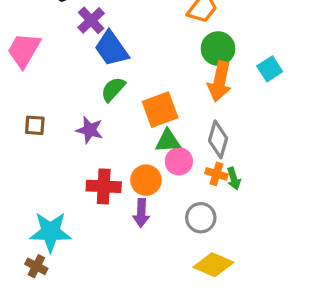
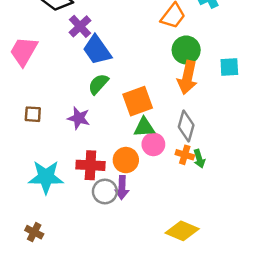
cyan square: (270, 69) -> (229, 67), turned 30
gray circle: (201, 218) -> (105, 191), moved
cyan star: (50, 232) -> (46, 177), moved

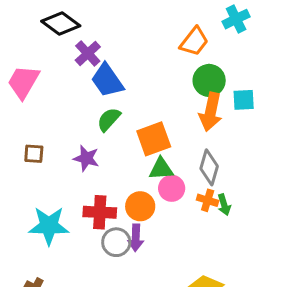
cyan square: (229, 67) -> (244, 100), moved

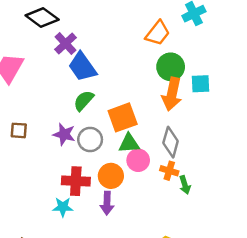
green arrow: (224, 205) -> (185, 185), moved
cyan star: (49, 226) -> (63, 207), moved, size x0.6
gray circle: (116, 242) -> (90, 140), moved

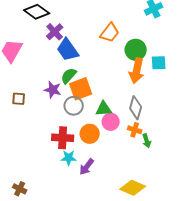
orange trapezoid: (158, 33) -> (110, 33), moved
orange square: (123, 117) -> (81, 89), moved
purple star: (64, 134) -> (53, 90), moved
purple arrow: (107, 203) -> (87, 167), moved, turned 36
cyan star: (63, 207) -> (69, 158), moved

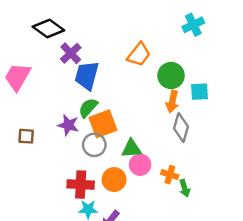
blue trapezoid: (68, 50) -> (87, 76), turned 50
orange arrow: (137, 71) -> (172, 102), size x0.7
gray diamond: (136, 108) -> (181, 128), moved

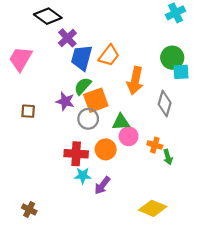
orange trapezoid: (139, 54) -> (109, 55), moved
green circle: (171, 76) -> (172, 58), moved
orange arrow: (172, 102) -> (135, 81), moved, size x1.4

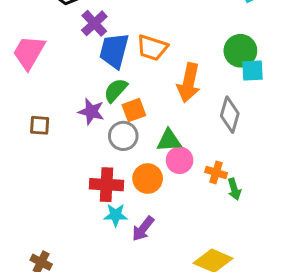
orange trapezoid: (109, 55) -> (152, 48), turned 70
orange square: (96, 100) -> (134, 110), size x0.7

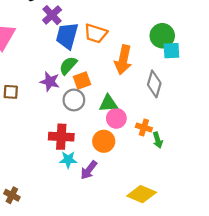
orange circle: (148, 179) -> (104, 141), moved

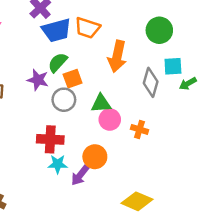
blue trapezoid: (67, 36) -> (56, 30), turned -120
cyan square: (171, 51) -> (173, 66), moved
green arrow: (158, 140) -> (188, 84), moved, turned 77
orange circle: (104, 141) -> (95, 157), moved

